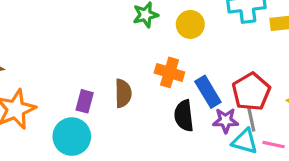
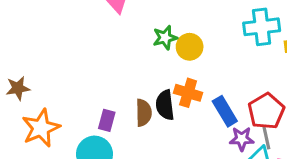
yellow circle: (190, 24) -> (190, 47), moved
black semicircle: (184, 116) -> (165, 105), moved

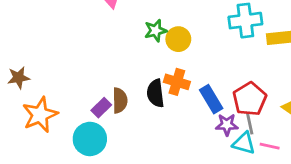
brown semicircle: (144, 113) -> (120, 100), moved
purple rectangle: (107, 120) -> (101, 108), turned 30

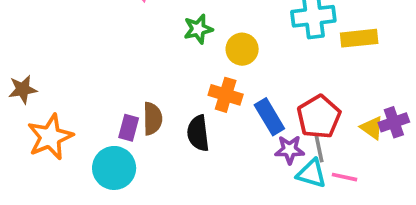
yellow circle: (178, 39) -> (242, 49), moved
black semicircle: (155, 93) -> (198, 133), moved
purple rectangle: (101, 108) -> (129, 128), turned -30

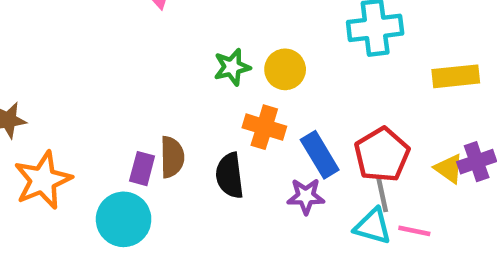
green star: (198, 29) -> (232, 67), moved
yellow rectangle: (359, 38) -> (456, 76), moved
purple star: (290, 150) -> (306, 196), moved

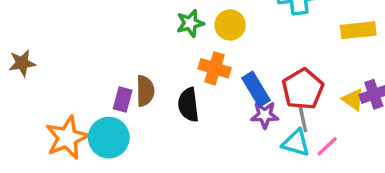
orange star: (43, 180) -> (67, 138), moved
purple star: (306, 196) -> (265, 115), moved
pink line: (414, 231) -> (327, 146), turned -55

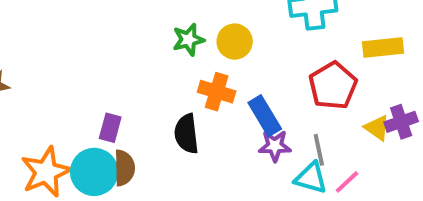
red pentagon: (303, 89) -> (333, 86), moved
brown semicircle: (145, 91) -> (124, 168), moved

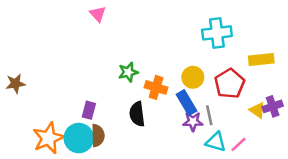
green star: (188, 40) -> (128, 72), moved
yellow circle: (235, 42) -> (193, 77), moved
gray line: (319, 150) -> (209, 115), moved

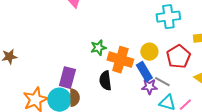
orange cross: (156, 87) -> (120, 60), size x1.4
purple rectangle: (89, 110) -> (67, 78), size x1.5
gray line: (209, 115) -> (162, 82), turned -49

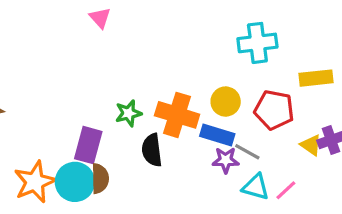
green star: (98, 48) -> (128, 113), moved
red pentagon: (178, 57) -> (274, 110), turned -30
blue rectangle: (144, 72) -> (217, 135), turned -42

